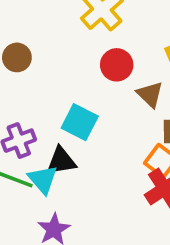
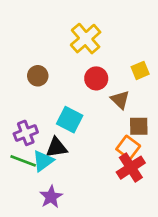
brown circle: (17, 57) -> (38, 76), moved
cyan triangle: (43, 179) -> (43, 161), turned 35

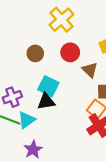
brown circle: (38, 76) -> (35, 53), moved
black triangle: (56, 148) -> (46, 101), moved

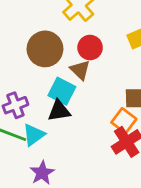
brown circle: (35, 53) -> (45, 49), size x1.6
brown triangle: (90, 70) -> (80, 70), moved

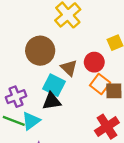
red circle: (90, 48) -> (94, 62), moved
orange square: (124, 121) -> (100, 84), moved

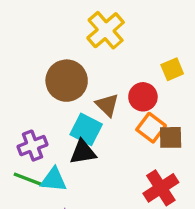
cyan triangle: (31, 121) -> (54, 180), turned 42

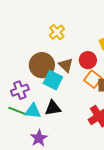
yellow cross: (106, 30) -> (57, 32), moved, size x0.7
brown circle: (67, 81) -> (42, 65), moved
black triangle: (83, 152) -> (53, 108), moved

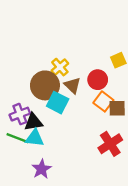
yellow cross: (57, 32) -> (60, 67), moved
black triangle: (53, 108) -> (34, 122), moved

